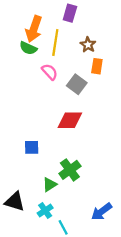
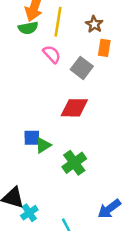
green semicircle: (28, 48) -> (28, 28), turned -36
green triangle: (50, 185) -> (43, 145), moved
cyan cross: (45, 210) -> (29, 213), moved

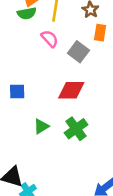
blue square: (32, 138) -> (17, 91), moved
green cross: (74, 163) -> (76, 129), moved

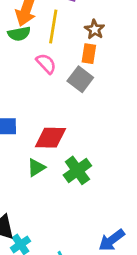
orange rectangle: (100, 33) -> (89, 54), moved
red diamond: (71, 90) -> (50, 138), moved

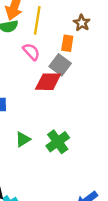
brown star: (95, 29) -> (82, 23), moved
red diamond: (50, 138) -> (48, 82), moved

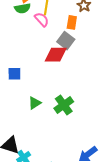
pink semicircle: (31, 52) -> (42, 19), moved

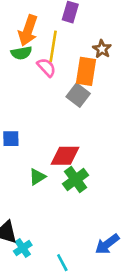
orange rectangle: (72, 22) -> (86, 71), size x1.5
red diamond: (56, 55) -> (65, 156), moved

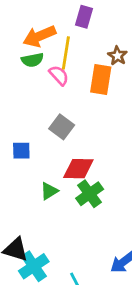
orange arrow: (28, 30) -> (39, 36), turned 48
gray square: (78, 95) -> (62, 127), moved
cyan cross: (23, 248) -> (34, 266), size x1.5

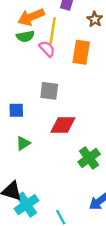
brown star: (117, 56) -> (95, 19), moved
gray square: (62, 127) -> (49, 91), turned -30
green triangle: (49, 191) -> (23, 143), moved
green cross: (90, 194) -> (89, 158), moved

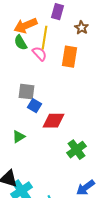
green semicircle: (25, 36) -> (21, 43), turned 70
gray square: (49, 91) -> (27, 92), moved
blue square: (16, 110) -> (35, 106), moved, turned 32

